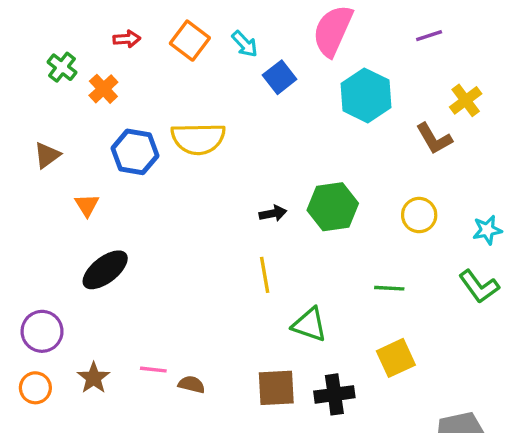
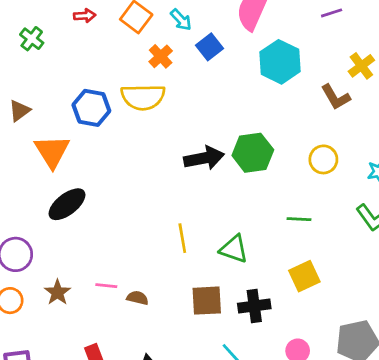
orange cross: (103, 89) -> (161, 56), moved
orange triangle: (87, 205) -> (52, 151), size x1.8
black arrow: (273, 213) -> (204, 158), size x1.8
yellow line: (265, 275) -> (182, 238), moved

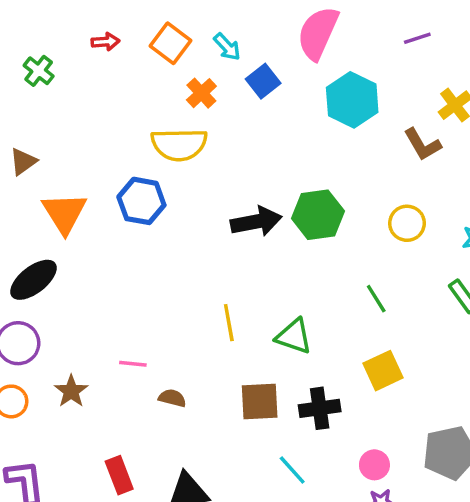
blue hexagon: (91, 108) -> (141, 201), moved
black ellipse: (67, 204) -> (33, 280), moved
green line: (299, 219) -> (376, 299), turned 55
pink line: (106, 286) -> (133, 364), moved

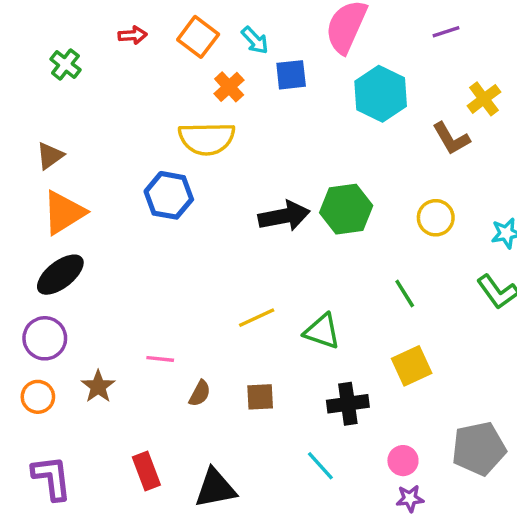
blue square: (263, 81) -> (291, 75), turned 32
orange triangle: (64, 213) -> (64, 213), moved, turned 30
yellow line: (229, 323) -> (257, 318), turned 75
brown semicircle: (172, 398) -> (200, 393), turned 104
brown square: (260, 401) -> (260, 397), moved, size x0.7

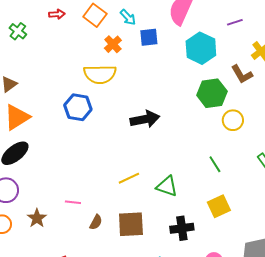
purple line: (446, 32) -> (235, 22), moved
green hexagon: (346, 209) -> (212, 93), moved
brown square: (260, 397) -> (131, 224), size x1.6

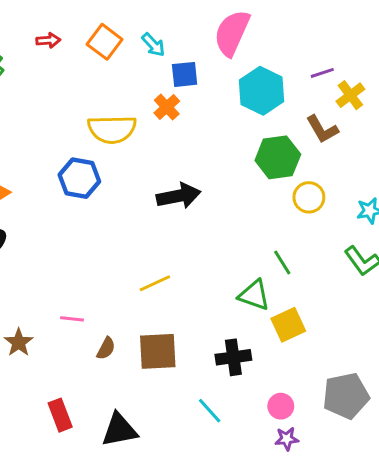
purple line: (235, 22) -> (322, 73), moved
orange cross: (113, 44) -> (167, 107), moved
green triangle: (167, 186) -> (254, 295), moved

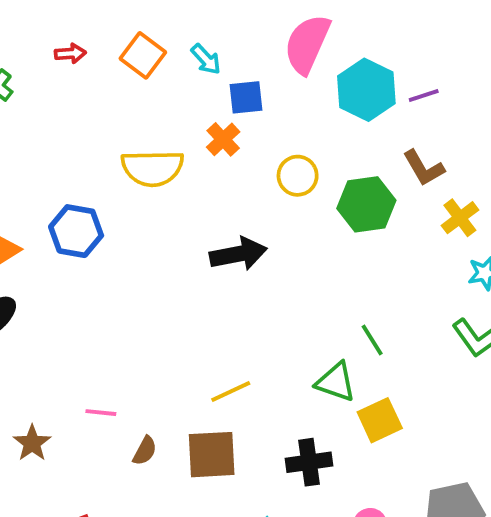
cyan hexagon: (262, 91) -> (366, 90), moved
yellow cross: (350, 95) -> (460, 218), moved
blue hexagon: (79, 178) -> (76, 231), moved
yellow circle: (309, 197) -> (298, 176), moved
yellow line: (155, 283) -> (231, 392), moved

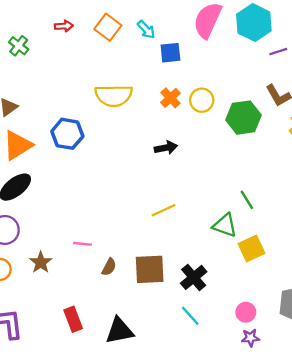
cyan hexagon: (366, 90) -> (254, 23), moved
orange cross: (223, 139) -> (170, 98), moved
black arrow: (238, 254) -> (166, 148), size x0.7
yellow line: (231, 392) -> (164, 210), moved
black cross: (309, 462) -> (194, 277), moved, turned -32

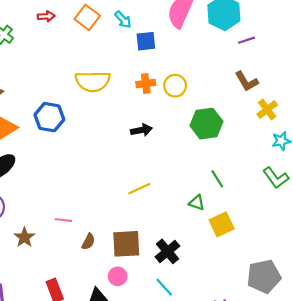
orange cross: (170, 98) -> (146, 83), turned 36
green hexagon: (243, 118) -> (206, 124), moved
green triangle: (225, 225) -> (197, 203), size x0.7
pink circle: (246, 312) -> (118, 276), moved

